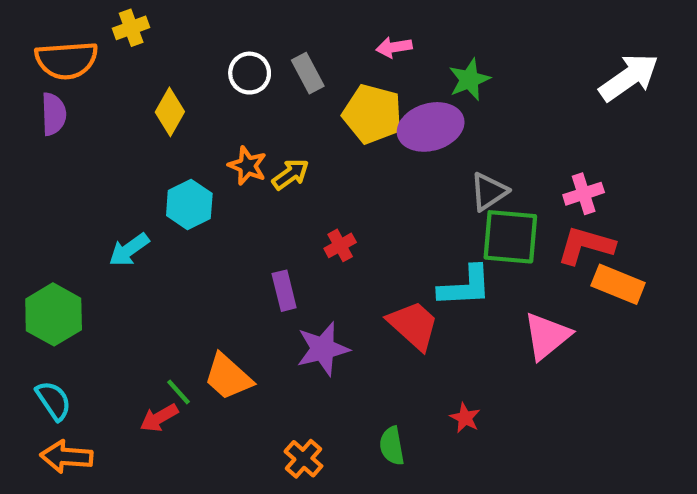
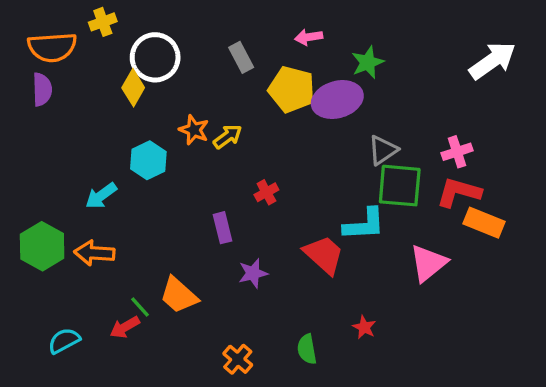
white circle: (250, 73) -> (155, 57), moved, size x1.5
purple star: (323, 349) -> (253, 273), size x0.7
cyan semicircle: (54, 401) -> (64, 341), moved, turned -84
orange arrow: (66, 457) -> (94, 253), moved

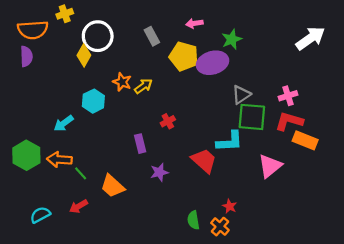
green line: (140, 307) -> (81, 173), moved
orange cross: (238, 359) -> (220, 227), moved

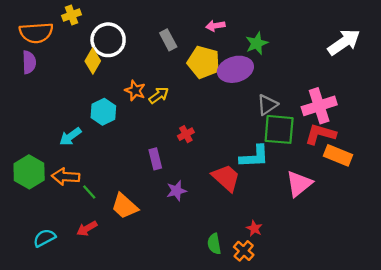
pink cross: (288, 96) -> (319, 106), size x1.6

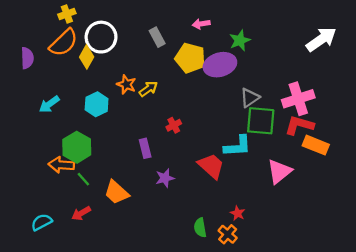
orange semicircle: (36, 33) -> (64, 43), moved, turned -40
cyan arrow: (70, 137) -> (49, 104), moved
green hexagon: (29, 172) -> (77, 147), moved

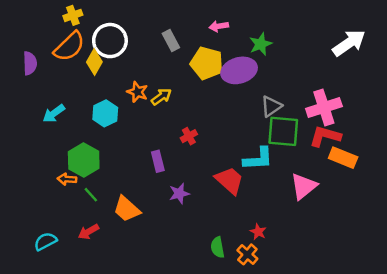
orange arrow: (61, 165) -> (67, 179), size x0.7

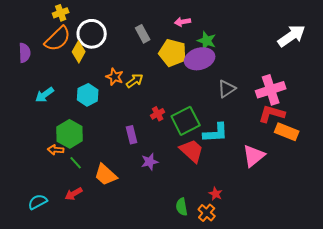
green star: (261, 44) -> (207, 41), moved, turned -30
green square: (283, 131) -> (186, 121), moved, turned -32

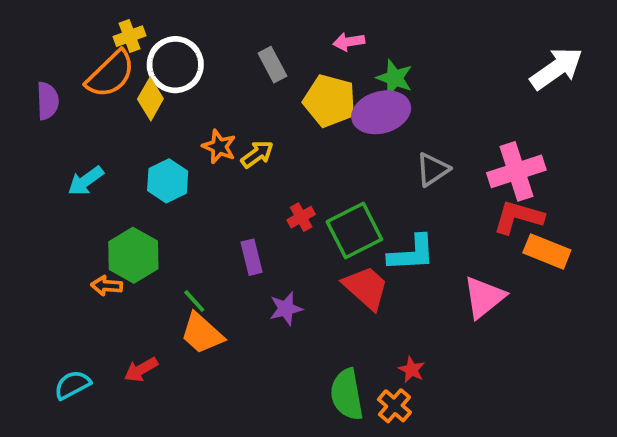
yellow cross: (61, 13) -> (130, 36), moved
green line: (76, 163) -> (194, 301), moved
green semicircle: (182, 207) -> (347, 394), size x1.5

